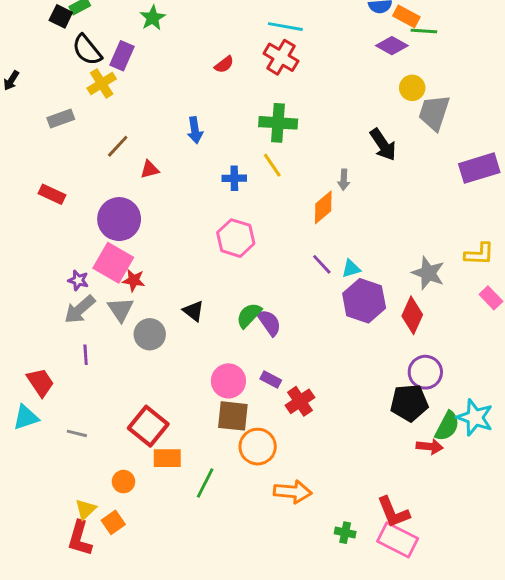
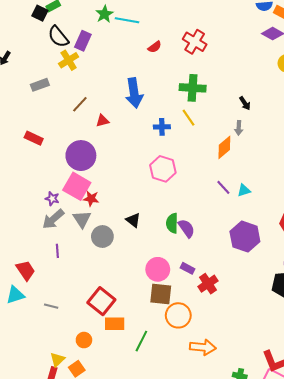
cyan line: (285, 27) -> (127, 20), moved
blue arrow: (195, 130) -> (134, 93), size x1.6
black arrow: (383, 145) -> (245, 103), moved, size x0.6
purple hexagon: (364, 301) -> (245, 237), moved
green semicircle: (249, 315) -> (172, 223), turned -42

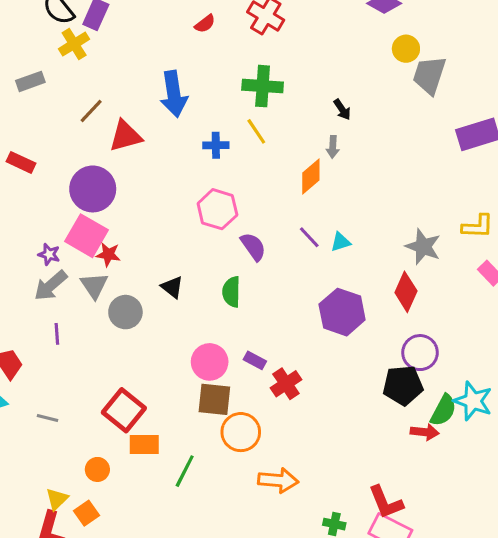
red triangle: (102, 121) -> (125, 136), size x1.6
purple semicircle: (186, 228) -> (253, 247), moved

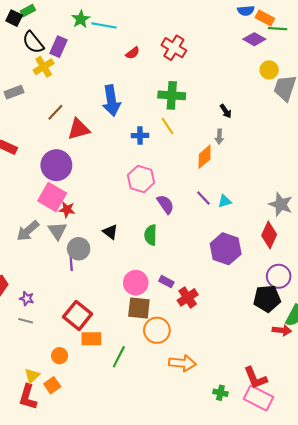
purple star: (49, 254) -> (27, 299), moved
purple line: (57, 334) -> (71, 264), moved

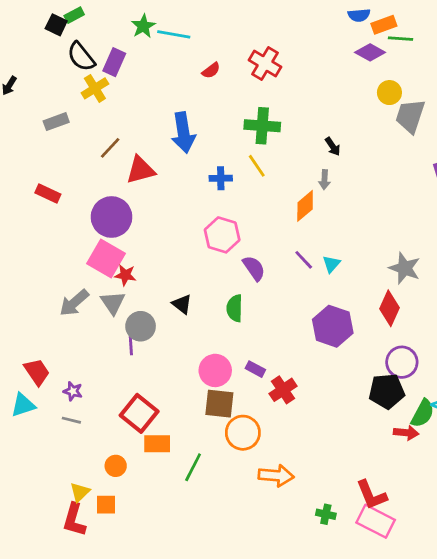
orange rectangle: (265, 18) -> (384, 25), turned -48
cyan triangle: (225, 201) -> (331, 264), turned -32
orange square: (52, 385) -> (106, 505), turned 35

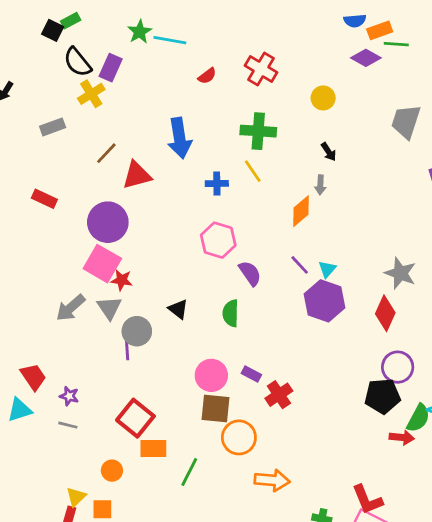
yellow circle: (389, 93) -> (323, 98), moved
purple hexagon: (333, 326) -> (324, 301), moved

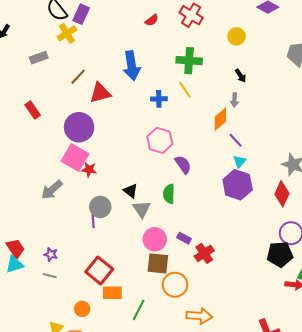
red rectangle: (44, 199) -> (33, 110), turned 30
purple line: (300, 265) -> (236, 140), moved
gray triangle: (109, 308) -> (142, 209), moved
red trapezoid: (33, 377) -> (15, 248), moved

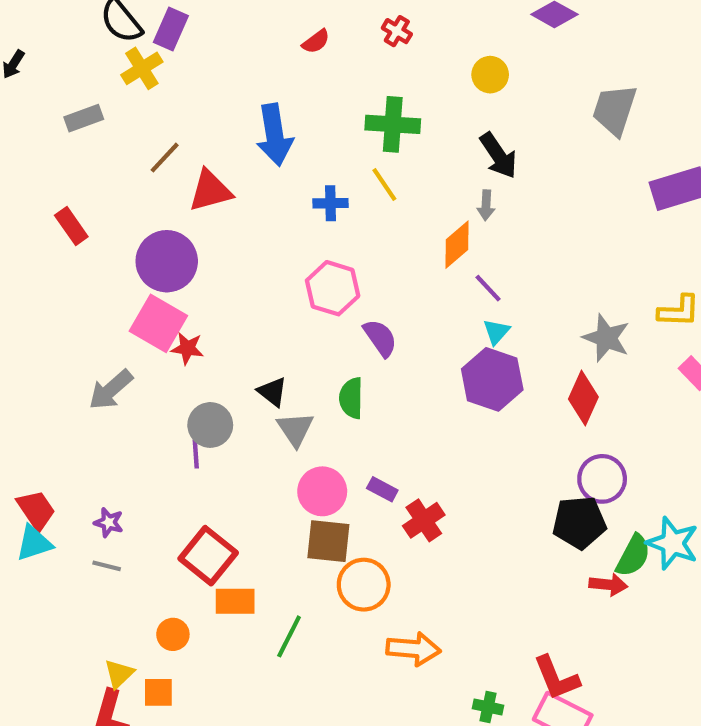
red cross: (191, 15) -> (397, 31), size x0.6
black arrow: (241, 76) -> (498, 155), size x1.6

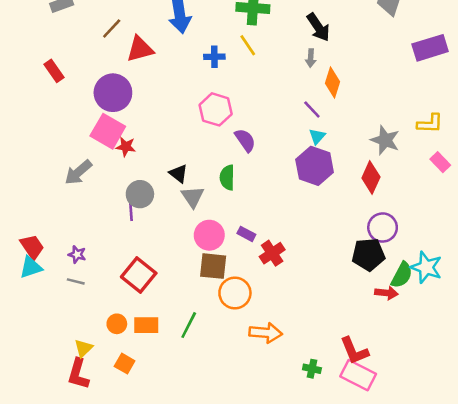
orange diamond: (457, 245) -> (332, 82), moved, turned -32
orange rectangle: (235, 601) -> (146, 325), moved
orange square: (158, 692) -> (125, 364), moved, turned 30

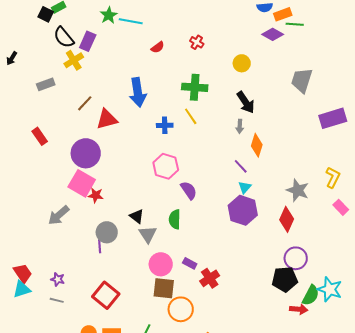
yellow L-shape: (430, 124) -> (333, 177), turned -65

